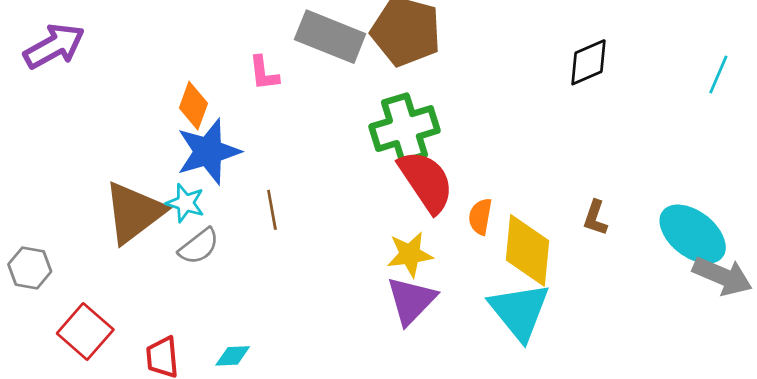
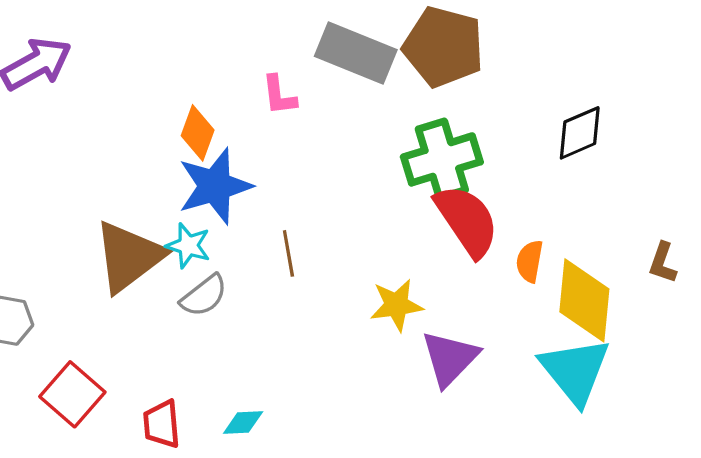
black diamond: (588, 62) -> (580, 133), moved
yellow star: (410, 254) -> (396, 305), moved

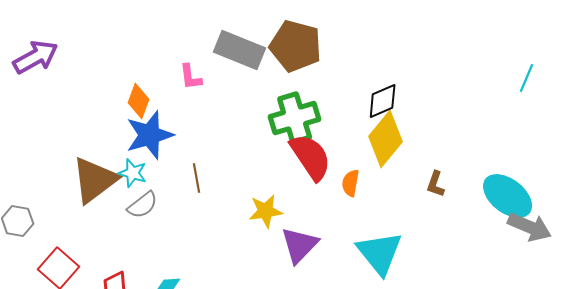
yellow diamond: (584, 300) -> (386, 139), moved, turned 34

